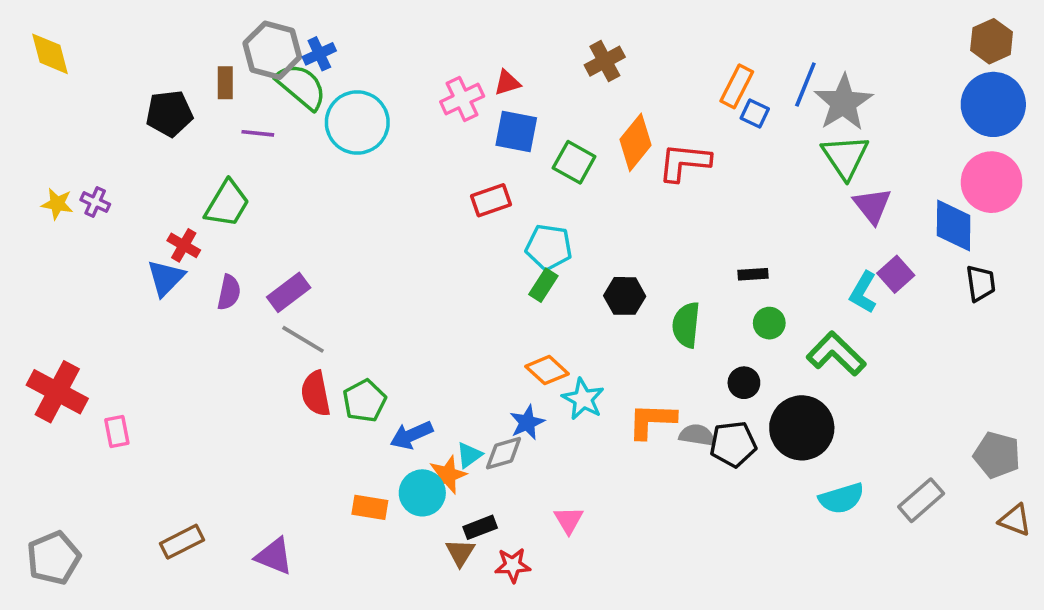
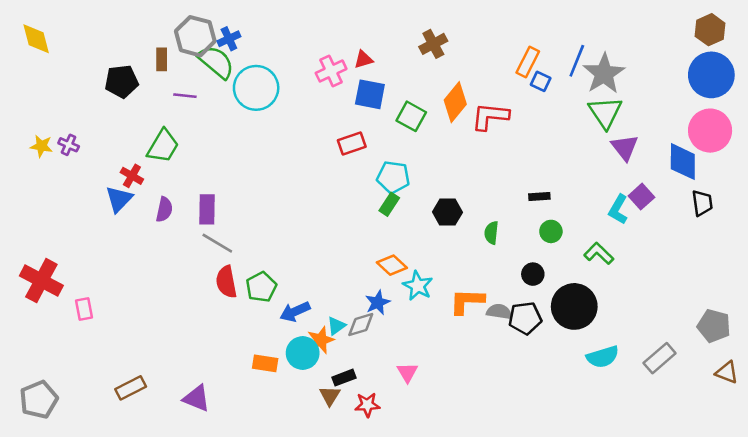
purple rectangle: (289, 292) -> (207, 209), turned -52
green semicircle: (686, 325) -> (491, 233), size x0.7
green L-shape: (836, 354) -> (599, 253), size x0.7

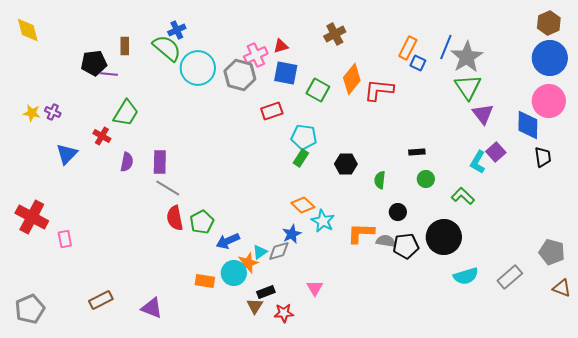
gray hexagon: (195, 36) -> (240, 75), moved
purple line: (185, 96) -> (109, 74), moved
blue triangle: (119, 199) -> (67, 154), moved
black circle: (533, 274) -> (398, 212), moved

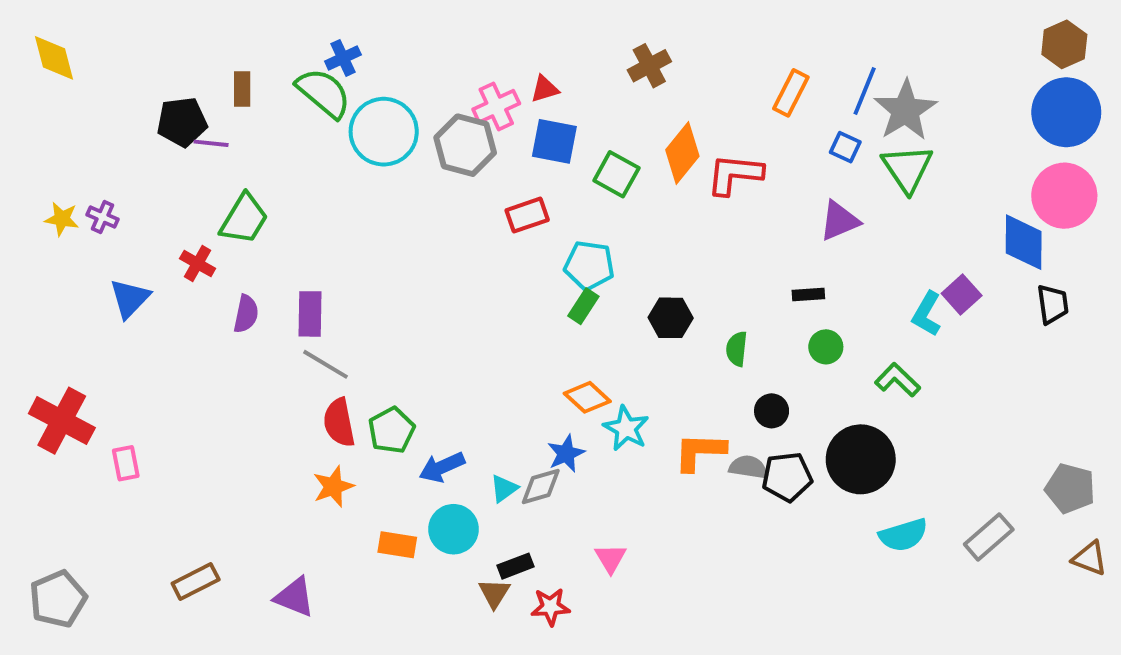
blue square: (418, 63) -> (845, 147), moved
purple triangle: (483, 114) -> (839, 221), moved, turned 45
orange star: (248, 263) -> (333, 487), moved

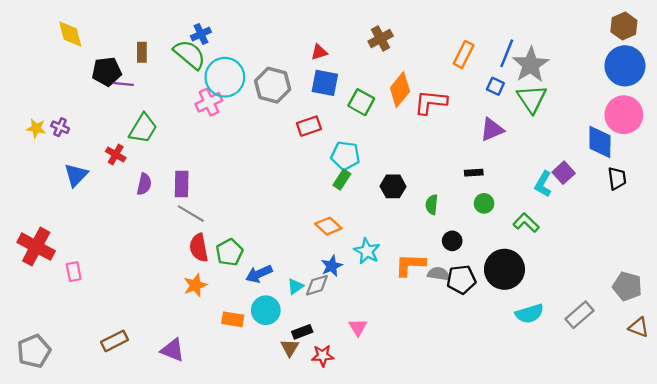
yellow diamond: (54, 58) -> (70, 34), moved
pink cross: (496, 106) -> (209, 102), moved
orange diamond: (587, 397) -> (328, 226), moved

